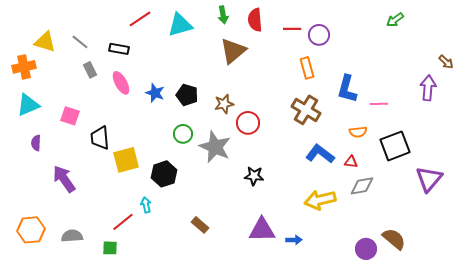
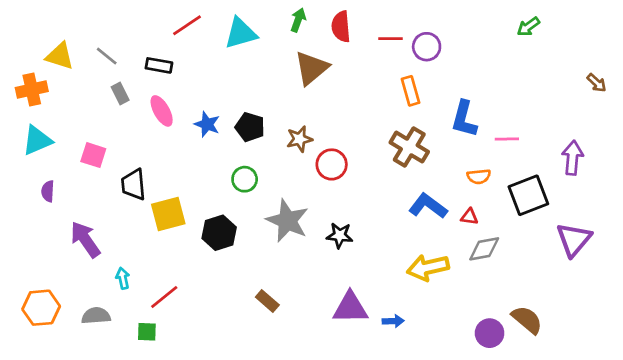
green arrow: (223, 15) -> (298, 20), turned -150
purple arrow: (428, 88) -> (573, 158), moved
gray star: (215, 147) -> (287, 221), moved
cyan arrow: (146, 205) -> (123, 278), moved

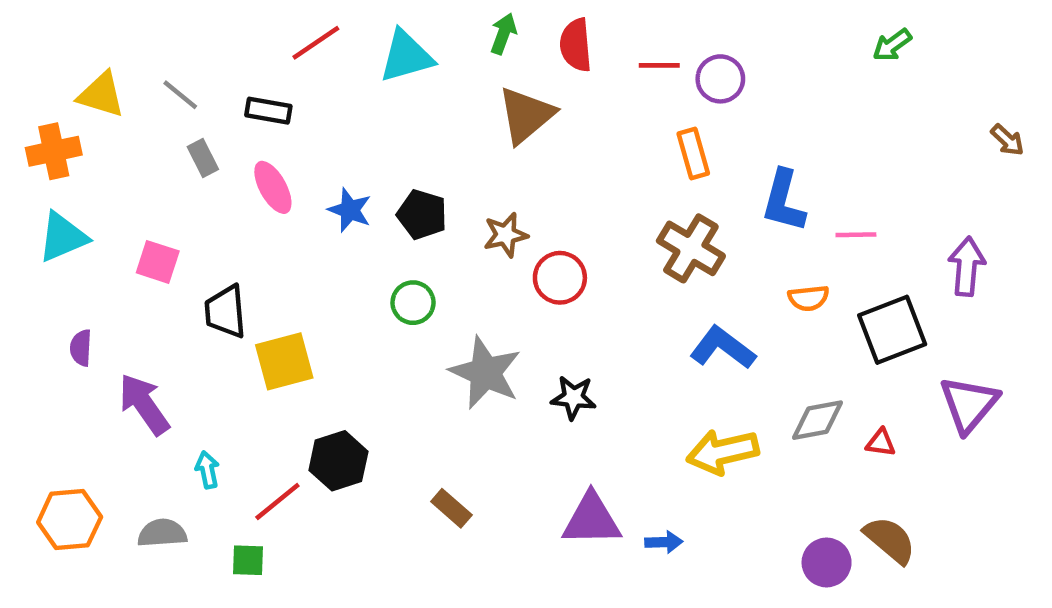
purple semicircle: (48, 191) -> (81, 348), moved
red triangle: (469, 217) -> (881, 443), moved
black hexagon: (219, 233) -> (338, 461), moved

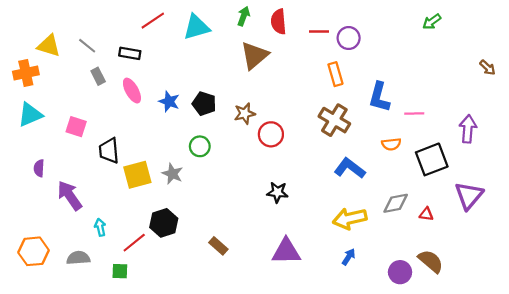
gray star: (485, 373) -> (172, 174), moved, size x0.6
blue arrow: (664, 542) -> (349, 257), moved, turned -56

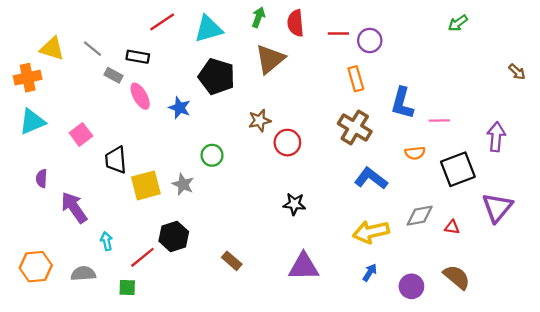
gray rectangle: (98, 76) -> (113, 75), moved, turned -35
black pentagon: (204, 104) -> (217, 76), moved, size x1.4
pink square: (76, 127) -> (81, 134), turned 35
purple circle: (400, 272) -> (411, 286), moved

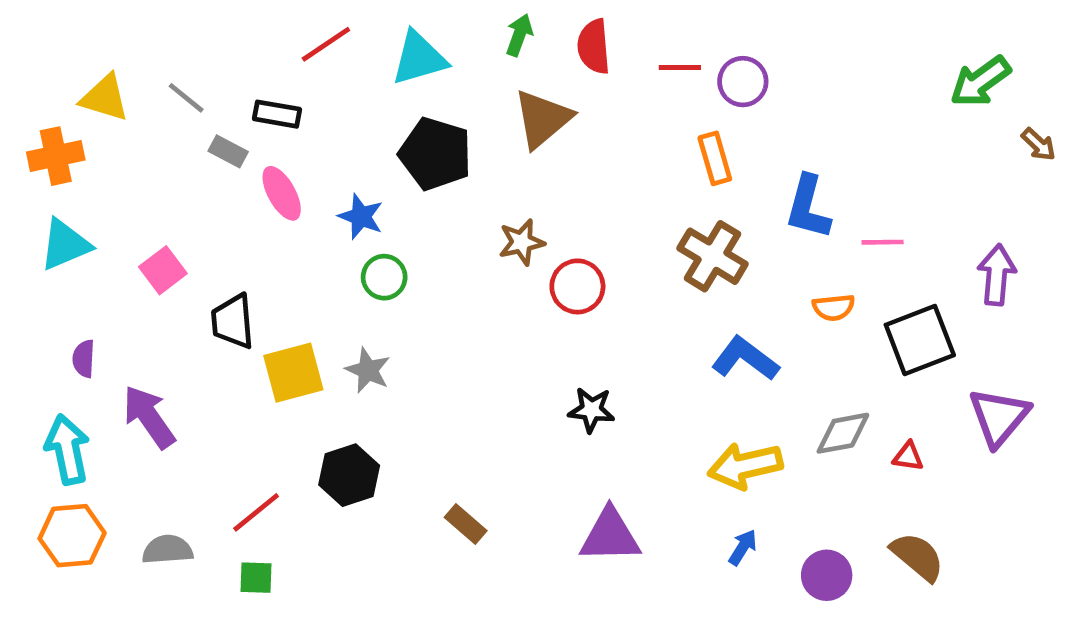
green arrow: (458, 23) -> (980, 82), moved, size x1.5
green circle: (212, 155) -> (384, 277), moved
cyan arrow: (106, 241) -> (67, 449), moved, size x1.8
red line: (142, 257) -> (256, 512), moved

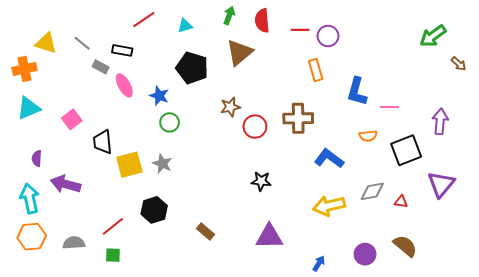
cyan triangle: (419, 58) -> (185, 26), size x0.6
brown cross: (713, 256) -> (298, 118), moved, turned -32
purple arrow: (149, 417) -> (66, 184), turned -40
blue arrow: (743, 547) -> (319, 263), moved

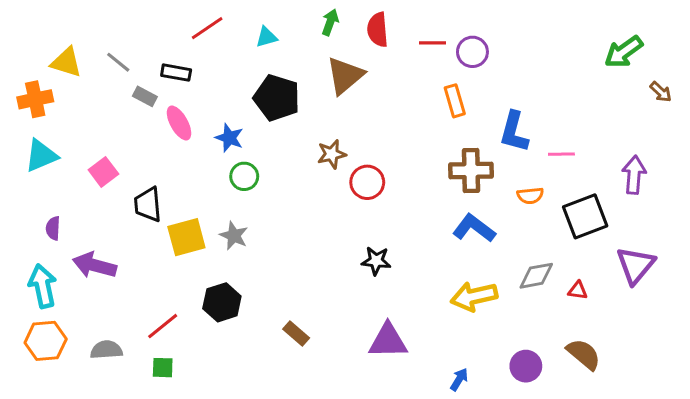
brown cross: (298, 118) -> (471, 170), moved

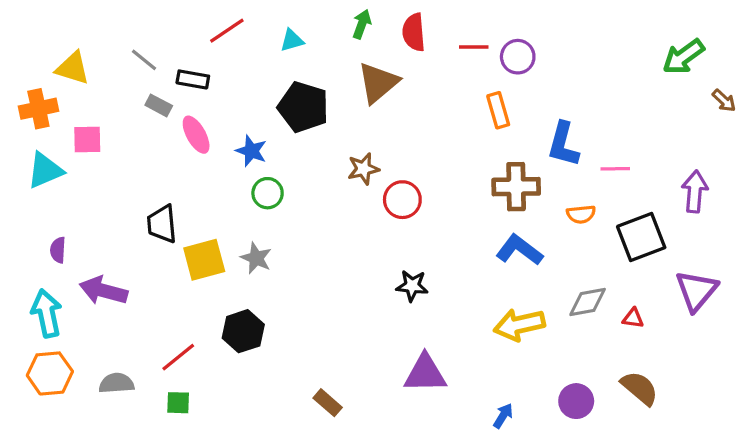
gray line: (118, 62) -> (144, 60), moved
pink square: (103, 172) -> (87, 140), moved, turned 36
brown rectangle: (296, 333) -> (328, 403), moved

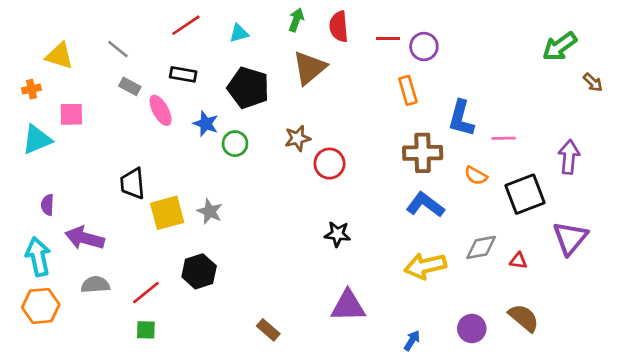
black rectangle: (193, 79) -> (183, 74), moved
orange cross: (38, 109) -> (31, 89), size x0.6
green circle: (268, 193) -> (235, 144), moved
orange semicircle: (581, 214) -> (476, 176), turned 35
gray semicircle: (116, 383) -> (95, 285), moved

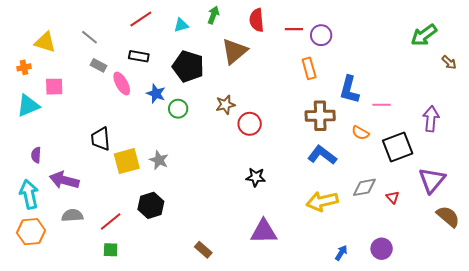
green arrow: (296, 20) -> (213, 15), moved
red triangle: (518, 261) -> (393, 197), turned 40
brown semicircle: (524, 318) -> (448, 216), moved
purple circle: (472, 329) -> (382, 249), moved
blue arrow: (412, 340) -> (341, 253), moved

